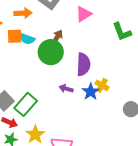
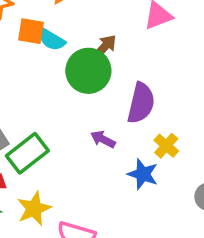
blue star: (91, 92) -> (143, 174), moved, turned -30

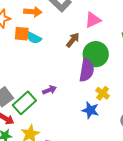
brown arrow: (104, 47) -> (73, 40), moved
green circle: (88, 71) -> (96, 54), moved
purple arrow: (103, 139) -> (49, 90), moved, turned 136

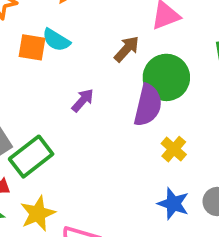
orange square: (22, 34) -> (32, 47), moved
purple arrow: (49, 90) -> (83, 100), moved, turned -32
blue star: (90, 110) -> (173, 204), moved

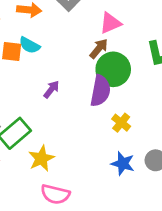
brown arrow: (127, 49) -> (99, 49), moved
yellow star: (38, 214) -> (41, 158), moved

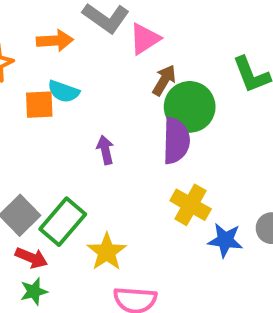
pink triangle: (110, 23) -> (145, 39), moved
purple arrow: (51, 89) -> (105, 150), turned -42
yellow cross: (121, 123) -> (191, 205), moved, size x1.4

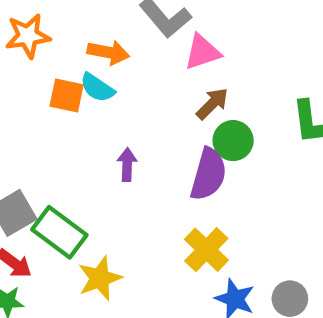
orange arrow: (55, 41) -> (108, 52), moved
green circle: (190, 107) -> (233, 141), size x0.7
green rectangle: (63, 222) -> (59, 232), turned 72

